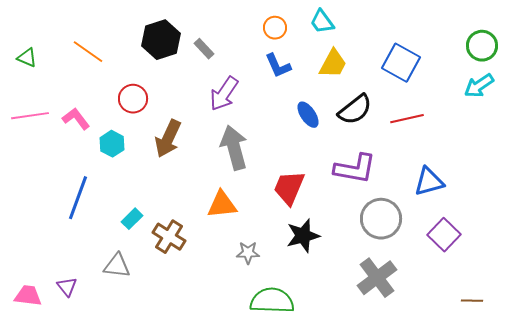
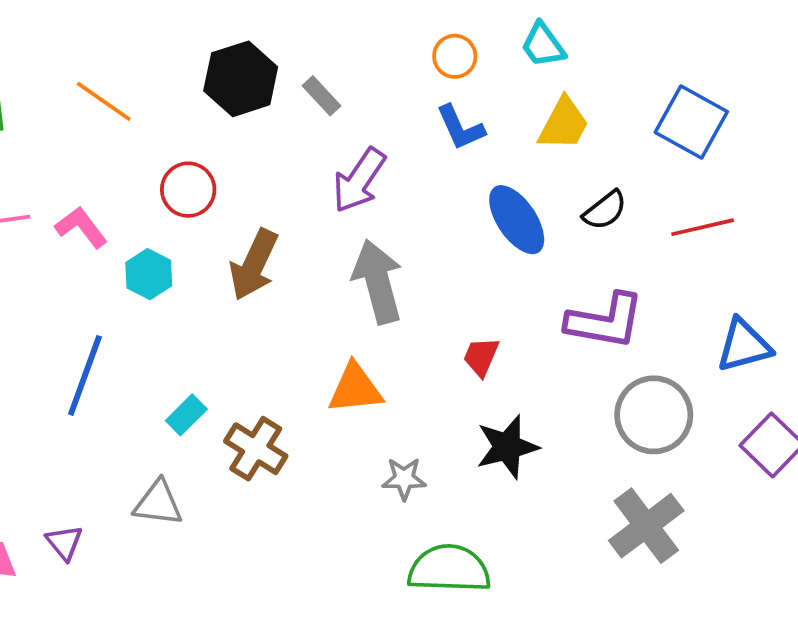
black semicircle: (355, 110) -> (605, 210), size x0.7
blue ellipse: (308, 115) -> (517, 220), size x1.4
red trapezoid: (289, 188) -> (481, 357), size x0.6

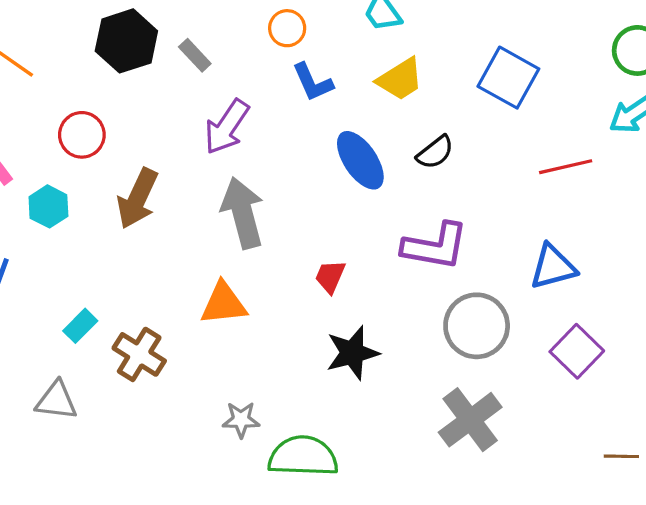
orange circle: (455, 56) -> (287, 28), moved
yellow trapezoid: (564, 124) -> (400, 79), turned 30
red line: (703, 227) -> (566, 167), moved
gray star: (404, 479) -> (241, 420), moved

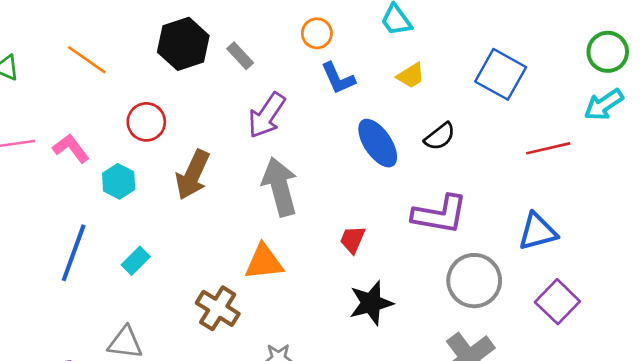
yellow trapezoid: (400, 79) -> (411, 76), size x0.7
cyan rectangle: (80, 326) -> (136, 261), moved
brown cross: (139, 354) -> (218, 308), moved

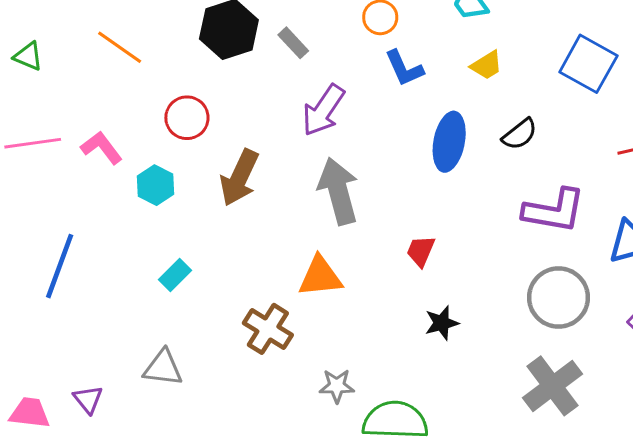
blue ellipse: (378, 143) -> (449, 142), turned 45
purple L-shape: (440, 214) -> (554, 211), moved
blue line: (74, 253) -> (60, 266), moved
black star: (371, 303) -> (442, 323), size x0.7

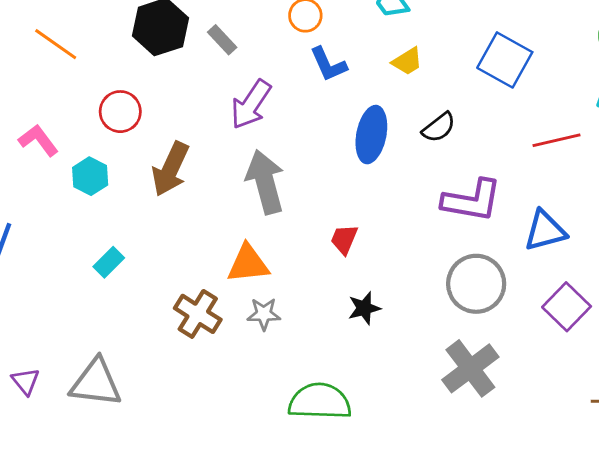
gray triangle: (163, 368) -> (96, 383), moved, size x1.4
gray star: (337, 386) -> (264, 314), moved

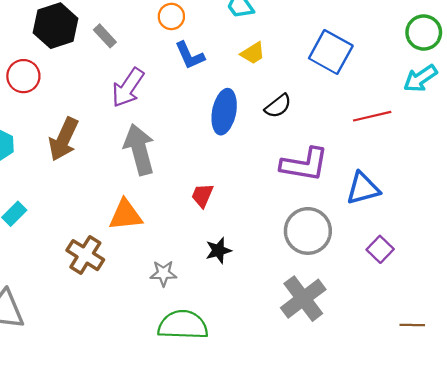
red circle: (120, 112) -> (23, 76), moved
purple square: (567, 307) -> (380, 249), size x0.7
gray star: (264, 314) -> (163, 273), moved

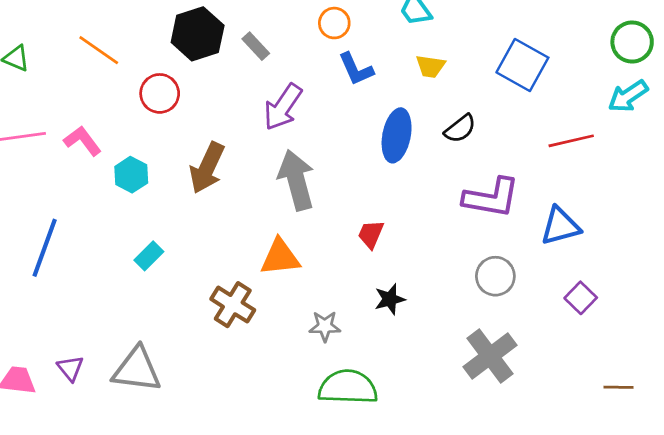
yellow trapezoid: (253, 53) -> (430, 66), turned 40
gray circle: (308, 231) -> (495, 276), size x0.7

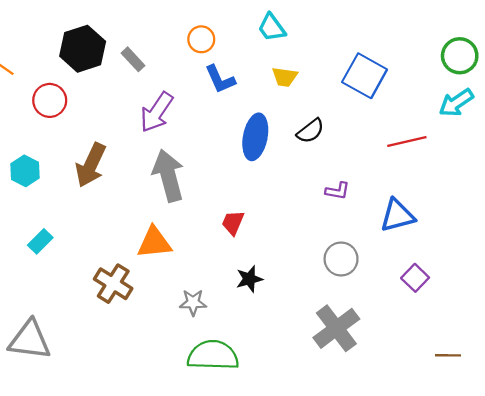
purple L-shape: (491, 198) -> (338, 191), size x0.5

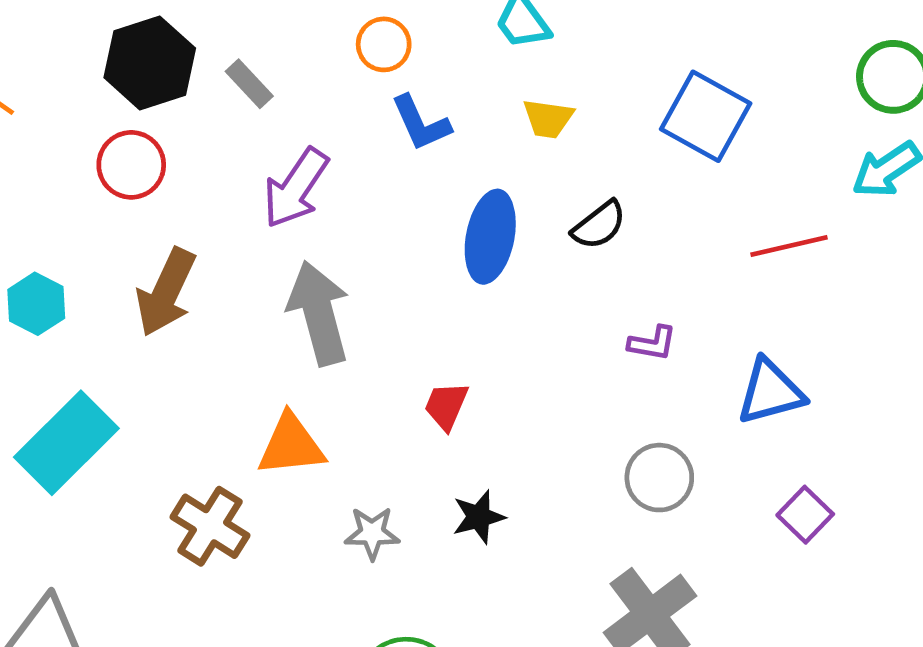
red circle: (50, 100) -> (131, 165), moved
cyan rectangle: (40, 241) -> (66, 443), size x2.0
gray star: (193, 302) -> (372, 533), moved

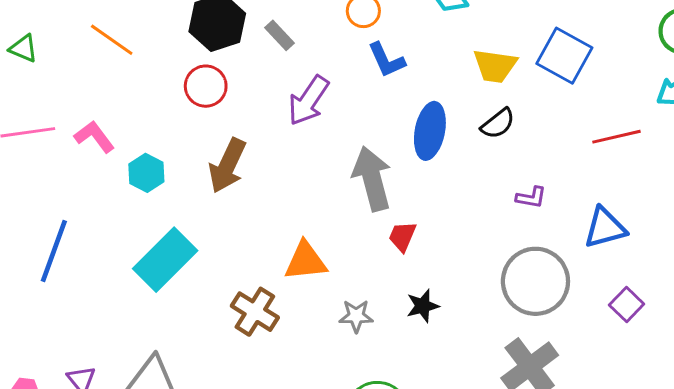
yellow trapezoid: (548, 119) -> (495, 66), moved, size x1.4
gray arrow: (319, 313) -> (372, 179), moved
gray circle: (659, 478) -> (535, 281), size x1.6

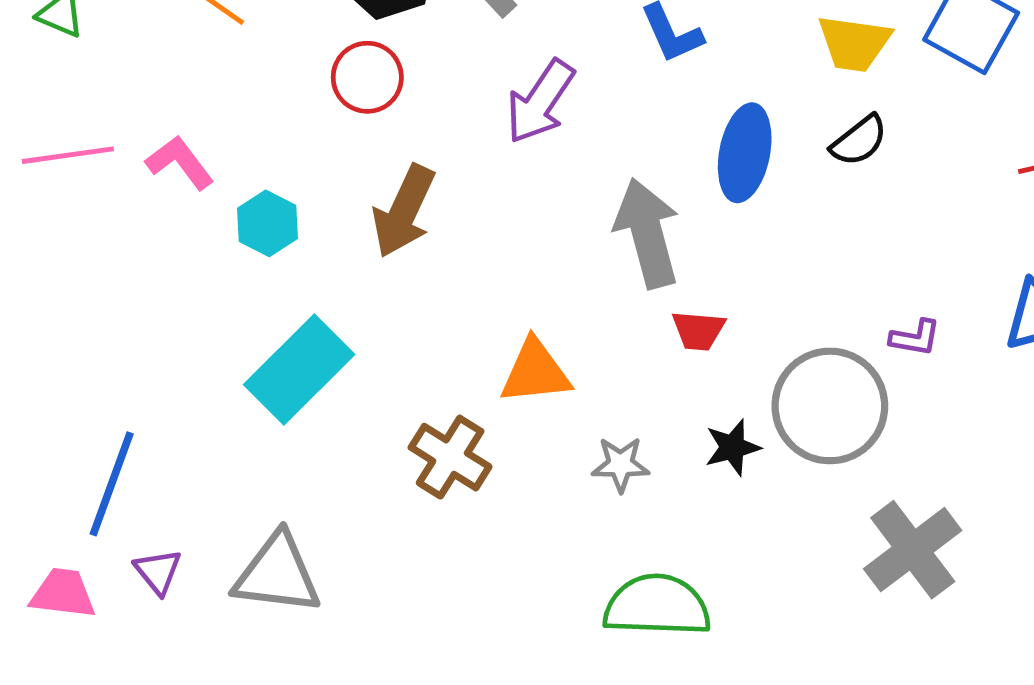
purple L-shape: (531, 197) -> (915, 338), moved
red trapezoid: (402, 236) -> (698, 330), turned -108
blue line: (54, 251) -> (112, 484), moved
gray circle: (535, 281) -> (830, 406), moved

